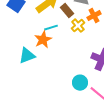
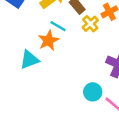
cyan line: (51, 28) -> (58, 26), turned 48

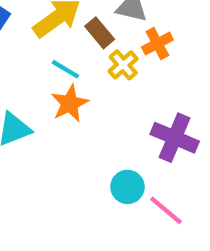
orange star: (48, 40) -> (70, 103), moved

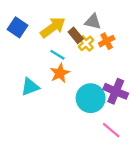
yellow cross: (123, 65) -> (86, 43), moved
cyan circle: (127, 187) -> (91, 98), moved, size x1.6

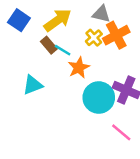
brown rectangle: (76, 35) -> (49, 45), moved
orange cross: (107, 41) -> (116, 35), size x1.5
orange star: (60, 73) -> (79, 68), moved

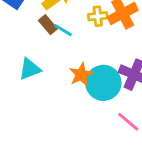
yellow cross: (94, 38) -> (98, 16), turned 35
orange star: (79, 68) -> (81, 75), moved

